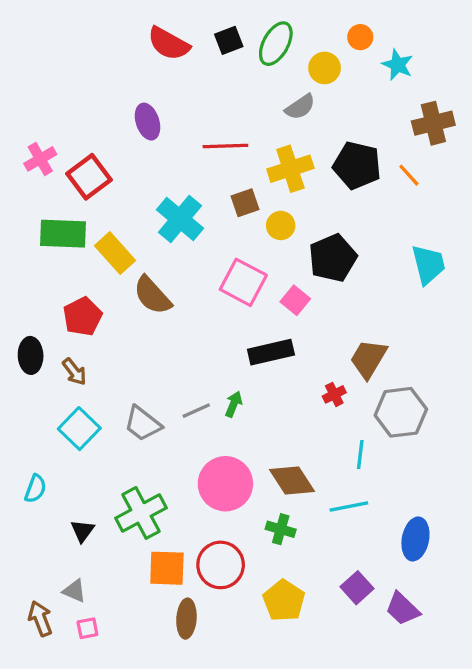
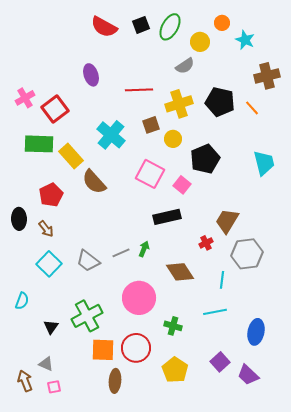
brown diamond: (292, 480) -> (180, 272), moved

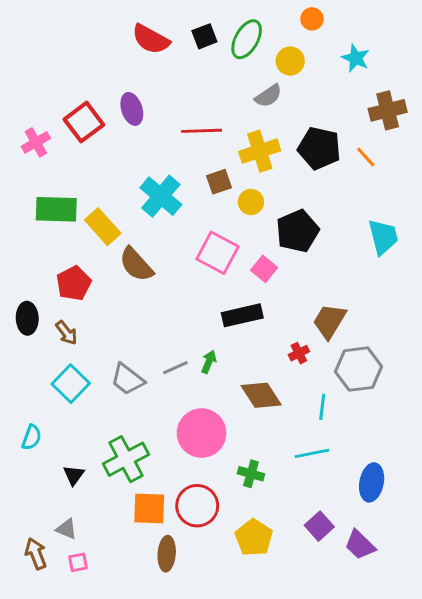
orange circle: (222, 23) -> (312, 19), moved
red square: (55, 109) -> (84, 122), moved

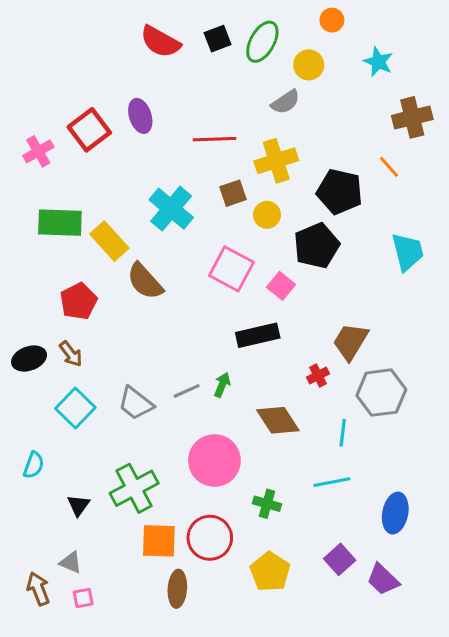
black pentagon: (319, 148) -> (340, 192), moved
black ellipse: (27, 318) -> (29, 359), moved, turned 72

